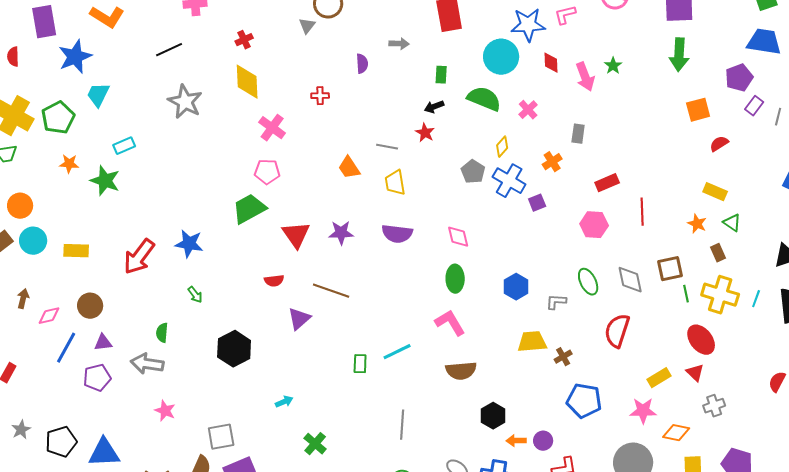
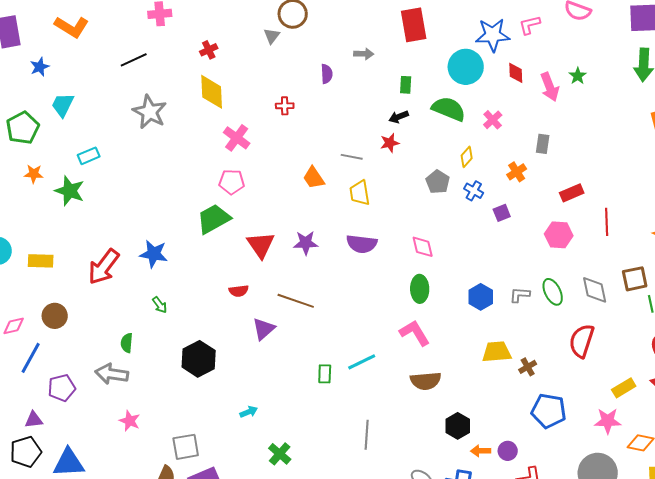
blue star: (75, 57) -> (40, 67), size x0.6
red star: (425, 133) -> (390, 143), turned 30
blue cross: (509, 181) -> (474, 191), size x0.6
gray L-shape: (556, 302) -> (520, 295), moved
purple triangle: (103, 343) -> (34, 420), moved

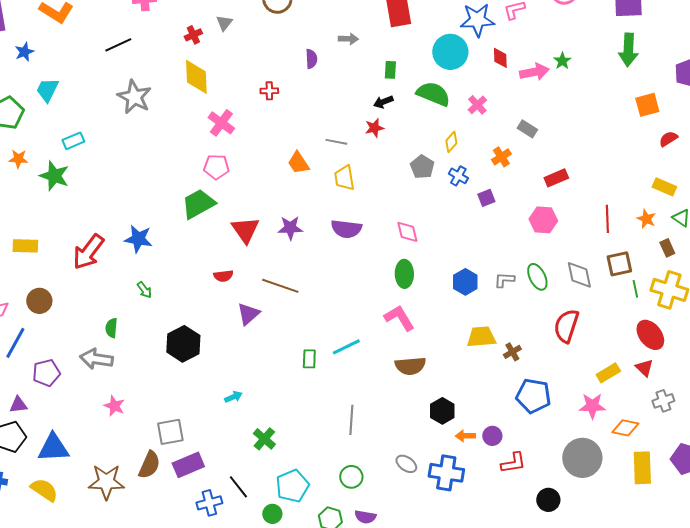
gray triangle: (272, 36) -> (224, 23), moved
pink arrow: (550, 87) -> (534, 72), turned -80
gray rectangle: (543, 144) -> (527, 129), turned -66
red line: (607, 222) -> (607, 219), moved

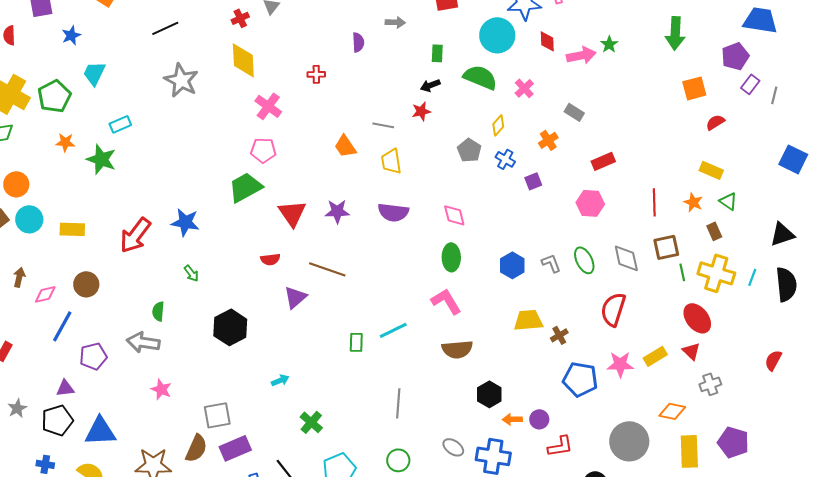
gray L-shape: (504, 280) -> (551, 263), turned 65
pink star: (592, 406) -> (620, 364), moved

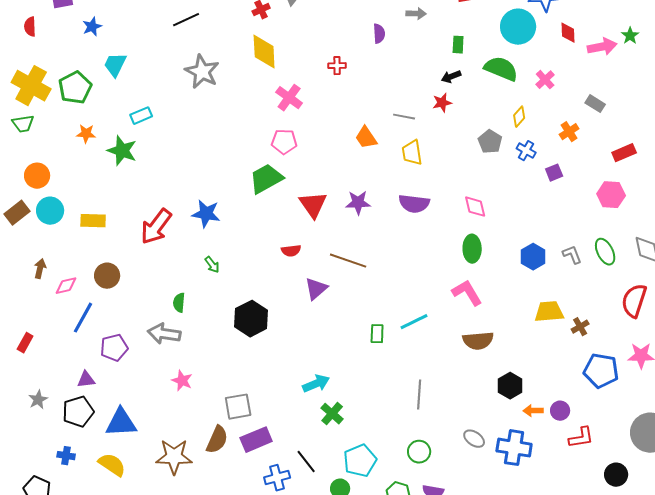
cyan arrow: (280, 380) -> (316, 384), moved, size x1.5

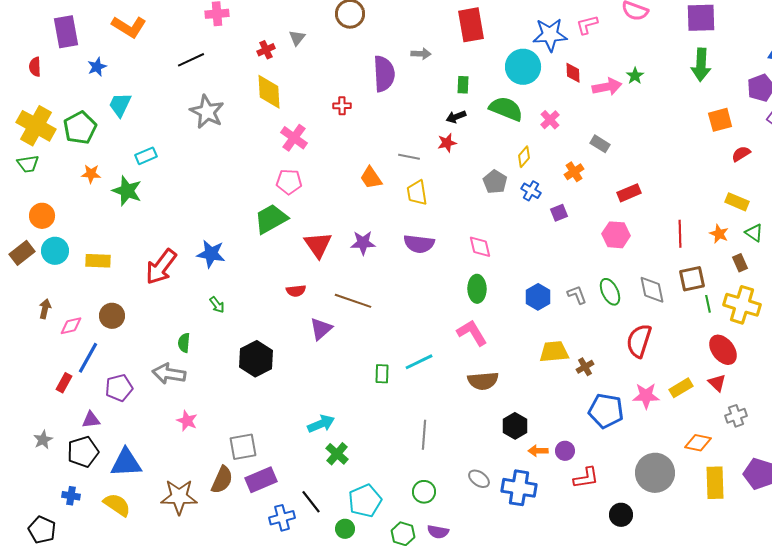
purple semicircle: (379, 34) -> (384, 74), size x1.8
red rectangle: (25, 343) -> (64, 383), moved

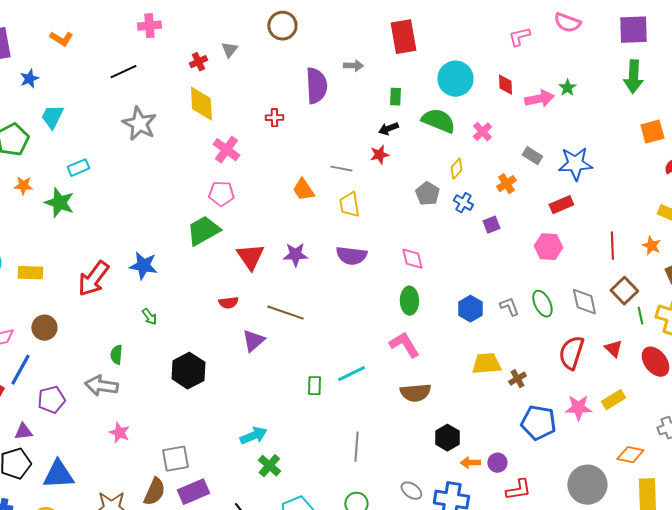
orange L-shape: (129, 27) -> (61, 39), size x0.7
blue star: (550, 35) -> (575, 164), moved
brown square: (692, 279) -> (624, 291), turned -32
red triangle: (717, 383) -> (613, 349), moved

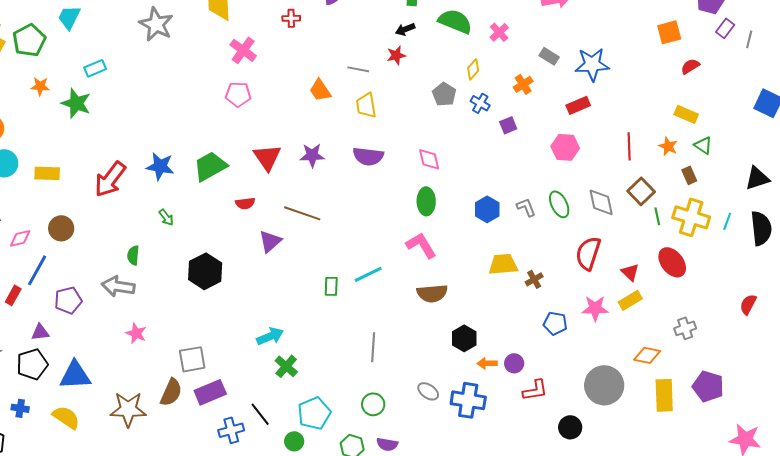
green trapezoid: (203, 231) -> (210, 166), moved
red triangle: (613, 349) -> (630, 272), moved
blue pentagon: (538, 423) -> (555, 323), size x0.7

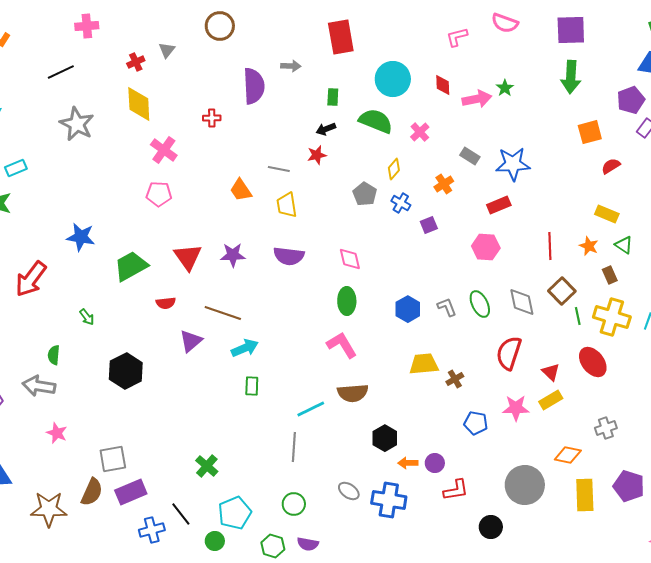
blue star: (160, 166) -> (81, 237), moved
cyan line: (368, 274) -> (311, 409), moved
cyan arrow: (270, 336) -> (245, 348), moved

